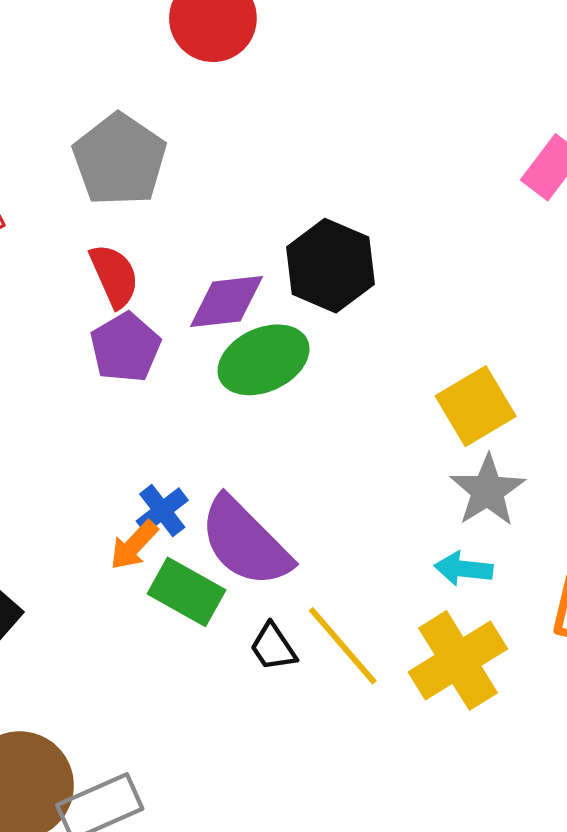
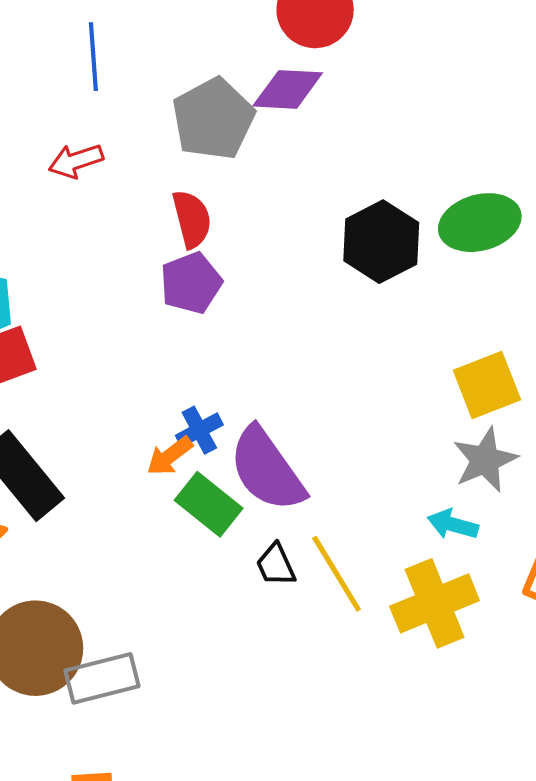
purple diamond: (227, 301) -> (288, 89), moved
green ellipse: (264, 360) -> (480, 223), moved

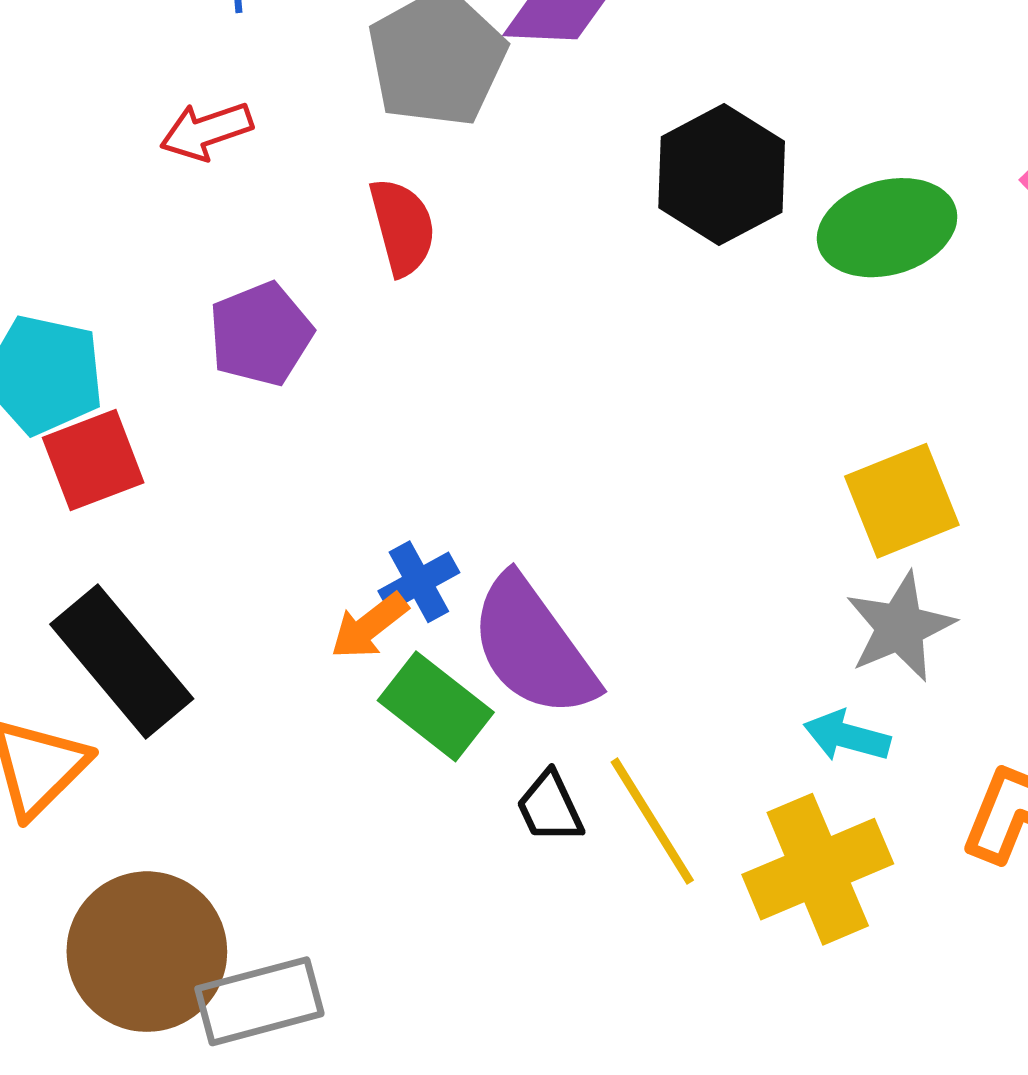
black hexagon: (381, 242) -> (722, 174), moved
purple pentagon: (191, 283) -> (261, 334), moved

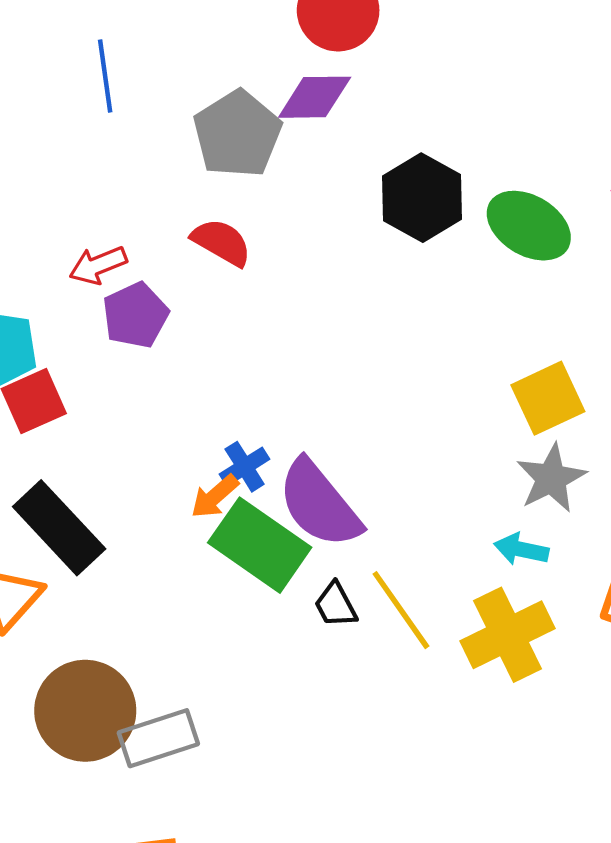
red arrow: (206, 131) -> (98, 265), moved
red semicircle: (402, 227) -> (222, 242), turned -42
green ellipse: (887, 228) -> (529, 226), turned 50
green rectangle: (436, 706) -> (260, 545), size x1.4

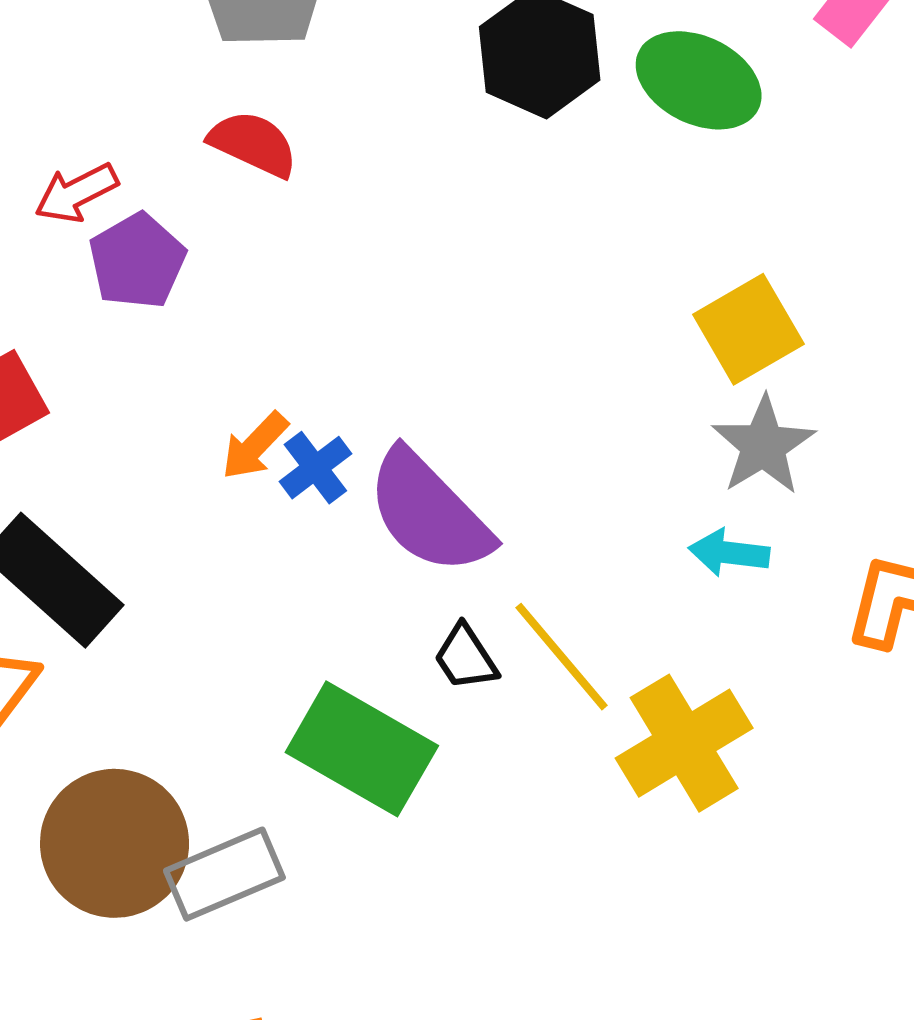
orange arrow: (215, 496) -> (255, 446), moved
green rectangle: (260, 545) -> (362, 749), moved
yellow cross: (508, 635) -> (684, 743), moved

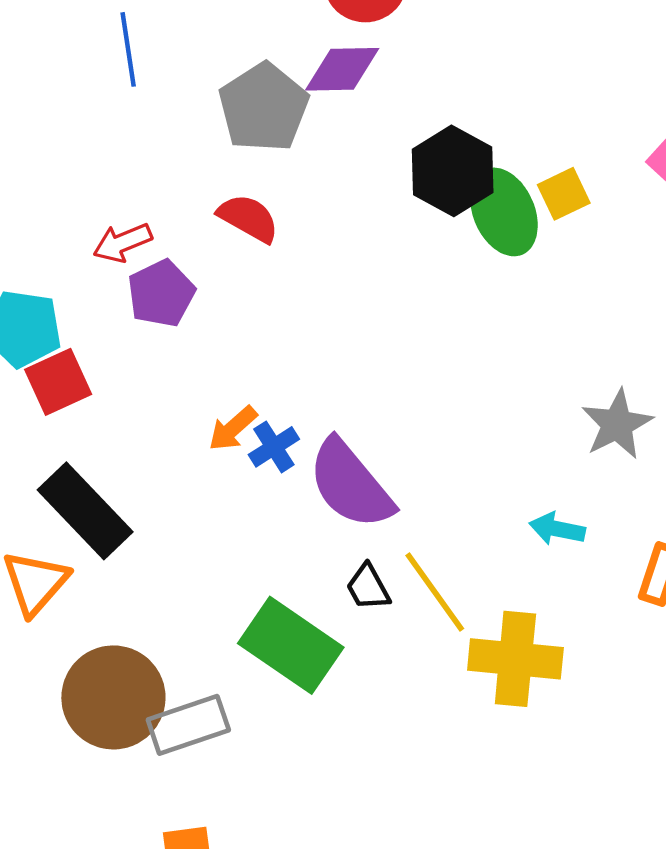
green ellipse: (699, 80) -> (504, 212), moved, turned 36
yellow square: (748, 329) -> (564, 194), moved, size x0.7
gray star: (763, 445) -> (617, 424), moved
yellow cross: (684, 743) -> (515, 659), turned 32

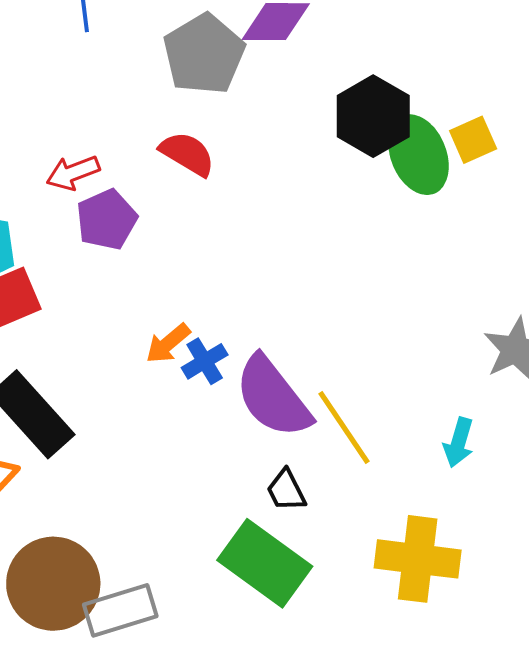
cyan arrow: (557, 529) -> (459, 442), turned -87
yellow line: (435, 592) -> (344, 427), moved
green rectangle: (291, 645) -> (265, 563), moved

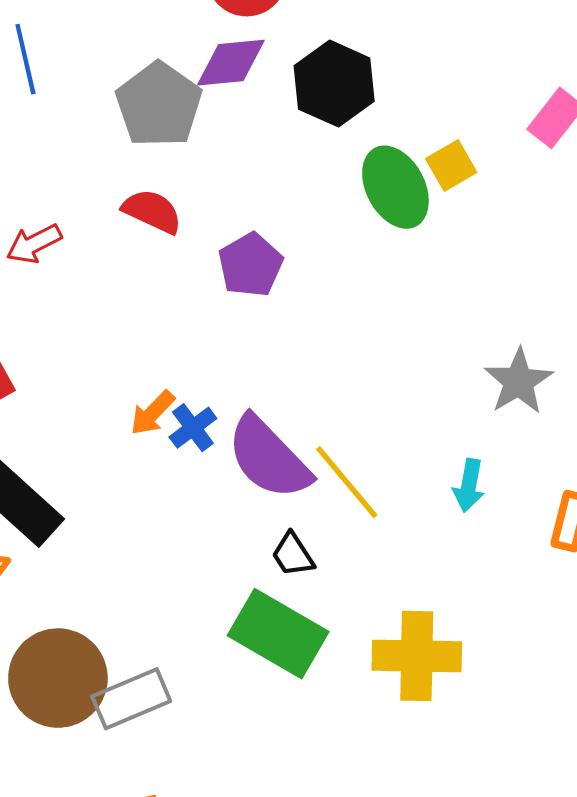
black hexagon: (373, 116) -> (334, 84), moved
purple pentagon: (107, 220) -> (250, 265), moved
yellow cross: (418, 559) -> (417, 656), moved

